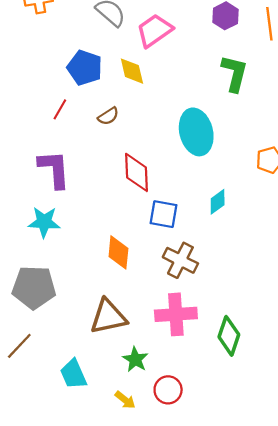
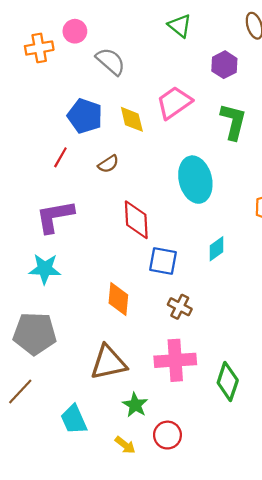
pink trapezoid: (155, 31) -> (174, 103), moved
purple L-shape: (54, 169) -> (55, 216), turned -96
brown cross: (180, 260) -> (180, 307), size x0.7

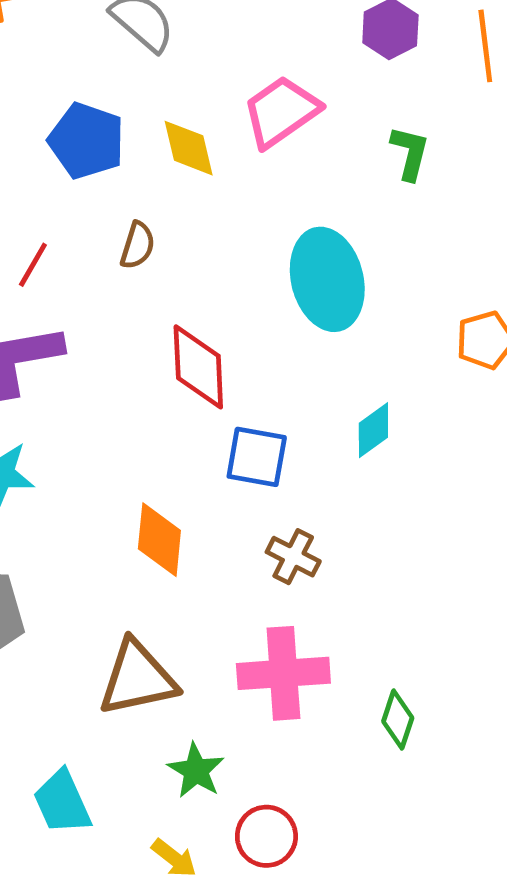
green L-shape: (233, 122) -> (410, 153), size x0.7
red line: (60, 157) -> (33, 265), moved
brown semicircle: (108, 164) -> (138, 245), turned -40
green diamond: (228, 382) -> (398, 720), size x0.7

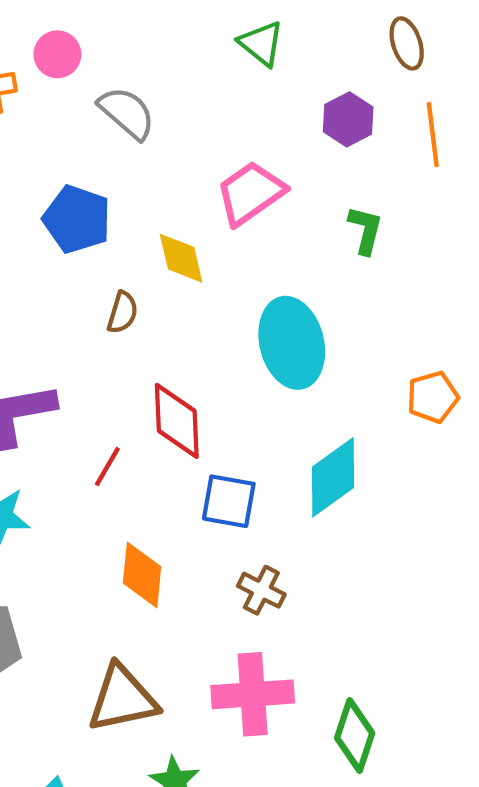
yellow diamond: (189, 148) -> (181, 258), moved
red line: (33, 265) -> (107, 466), moved
cyan diamond: (373, 430) -> (333, 477), size x1.6
green diamond: (398, 720) -> (355, 735), size x1.4

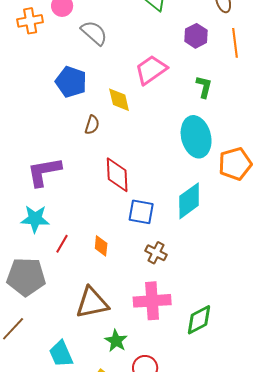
cyan ellipse: (292, 343) -> (196, 137), moved
orange pentagon: (433, 397) -> (235, 164), size x1.4
red line: (107, 466) -> (62, 244), moved
orange diamond: (142, 575) -> (101, 246), size x0.7
green diamond: (355, 735) -> (199, 320), turned 44

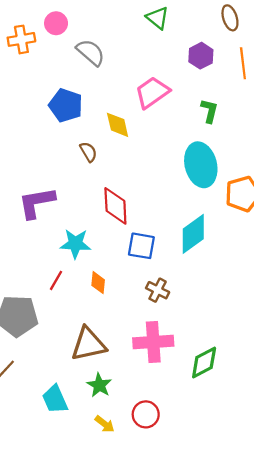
brown semicircle: (92, 125) -> (88, 152), turned -48
cyan star: (35, 219) -> (75, 244), moved
green star: (116, 341) -> (99, 385), moved

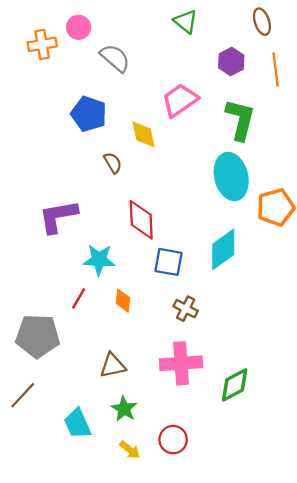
green L-shape: (209, 111) -> (240, 120), size x1.6
brown triangle: (88, 344) -> (113, 366), size x0.7

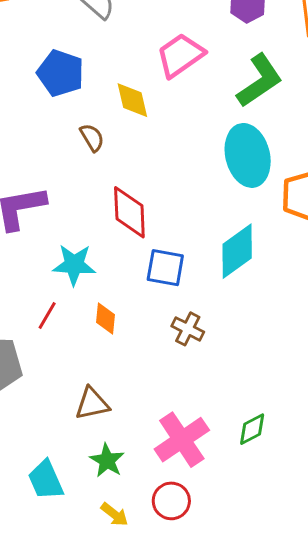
green L-shape: (240, 120) -> (260, 81), turned 42
pink cross: (181, 363) -> (182, 440), moved, turned -30
green diamond: (235, 385) -> (252, 429), size x0.7

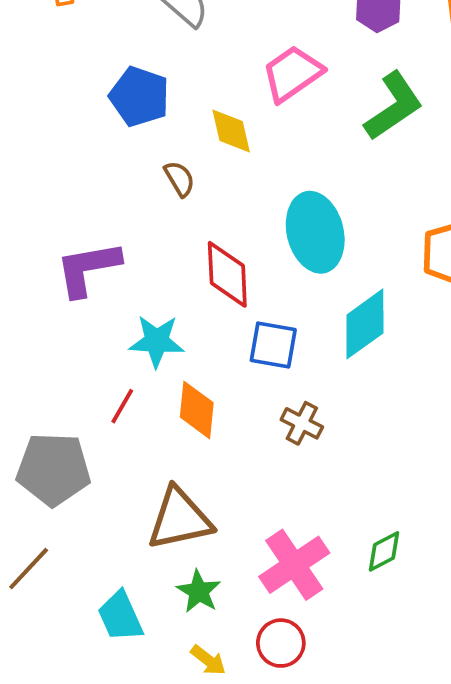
cyan ellipse: (248, 155) -> (315, 232), moved
orange diamond: (106, 318) -> (197, 410), size x1.4
brown triangle: (92, 404) -> (180, 519), size x1.5

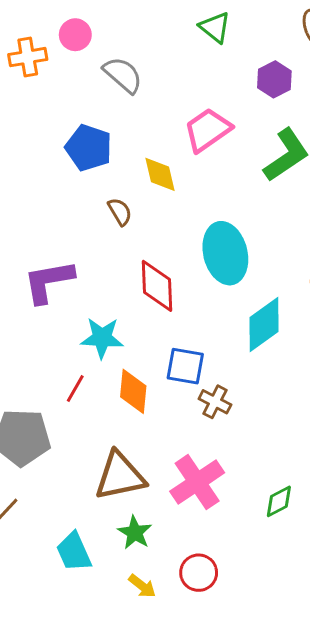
blue square: (273, 345) -> (185, 366), moved
pink cross: (294, 565) -> (197, 482), moved

